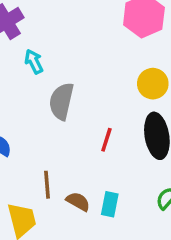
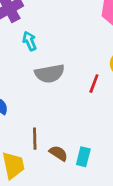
gray semicircle: (61, 101) -> (50, 74), turned -116
red line: (106, 140) -> (94, 84), moved

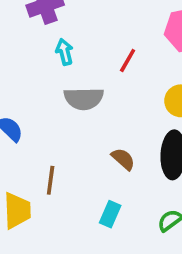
red line: (94, 84) -> (128, 61), moved
brown semicircle: (58, 153) -> (123, 159), moved

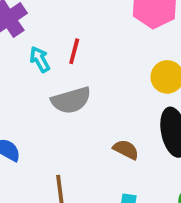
red line: (128, 61) -> (74, 51), moved

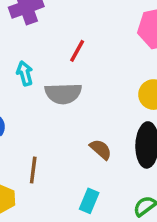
cyan arrow: (40, 59) -> (25, 73), moved

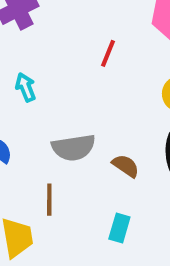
red line: (77, 51) -> (108, 53), moved
gray semicircle: (63, 94) -> (74, 148), moved

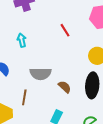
red line: (108, 53) -> (65, 30), turned -64

